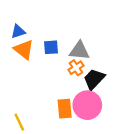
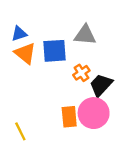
blue square: (51, 47) -> (55, 51), size x1.5
gray triangle: (79, 51) -> (85, 35), moved

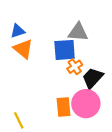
blue square: (55, 51) -> (65, 50), moved

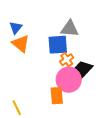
blue triangle: (18, 31) -> (16, 28), turned -32
pink circle: (86, 104) -> (69, 80), moved

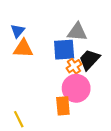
orange triangle: (21, 44) -> (23, 49), turned -36
black trapezoid: (83, 70) -> (89, 60), moved

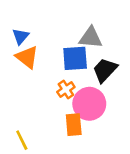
orange triangle: (23, 49) -> (27, 57), turned 35
orange cross: (74, 66) -> (66, 90), moved

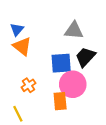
blue square: (75, 58) -> (61, 63), moved
orange cross: (66, 90) -> (28, 85), moved

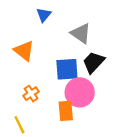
blue triangle: (17, 29) -> (44, 15), moved
gray triangle: (74, 30) -> (81, 33), turned 30

